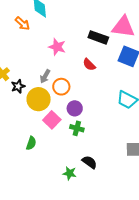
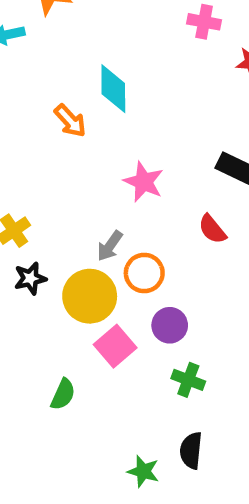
black star: (18, 86) -> (30, 278), moved
green cross: (77, 128) -> (188, 380), moved
black semicircle: (89, 162) -> (191, 451), turned -126

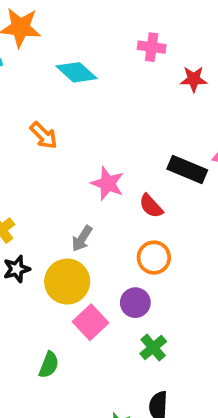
cyan diamond: (113, 89) -> (76, 72), moved, turned -45
red semicircle: (212, 229) -> (151, 206), moved
orange circle: (144, 273) -> (154, 258), moved
green cross: (188, 380) -> (153, 348), turned 32

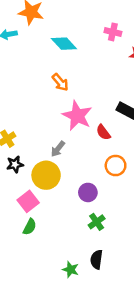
orange arrow: (44, 135) -> (60, 82), moved
pink star: (108, 184) -> (77, 116), size x1.4
orange circle: (154, 258) -> (116, 166), moved
pink square: (90, 322) -> (28, 201), moved

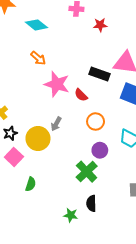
gray arrow: (58, 149) -> (56, 124), moved
purple circle: (88, 192) -> (100, 150), moved
pink square: (28, 201) -> (14, 157), moved
green cross: (97, 222) -> (87, 172), size x1.5

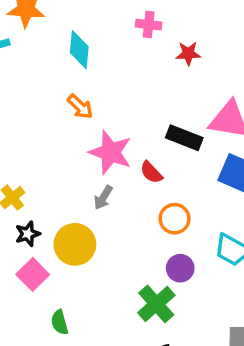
cyan diamond: (37, 25) -> (79, 50), turned 55
gray arrow: (56, 124) -> (103, 198), moved
green semicircle: (31, 184) -> (60, 322), turned 144

